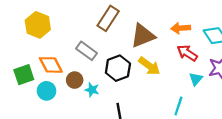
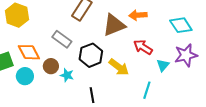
orange arrow: (181, 28) -> (138, 15), moved
red arrow: (187, 53) -> (143, 47), moved
yellow arrow: (149, 66) -> (119, 67), moved

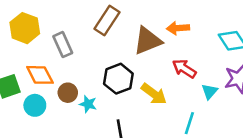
gray rectangle: (62, 39) -> (63, 45), moved, turned 30

